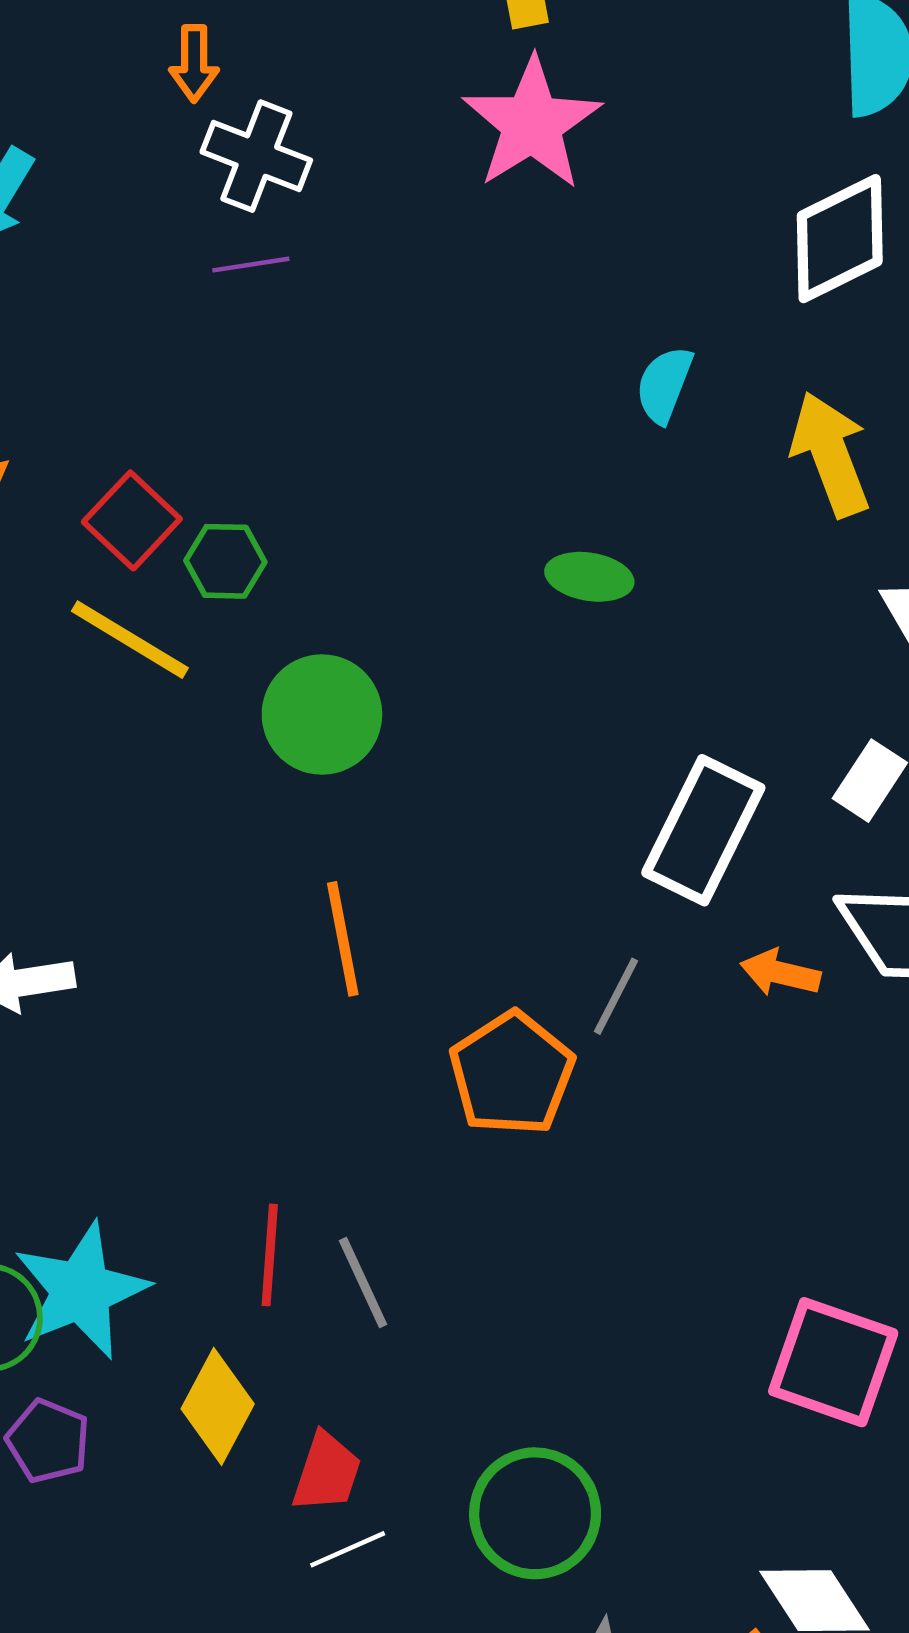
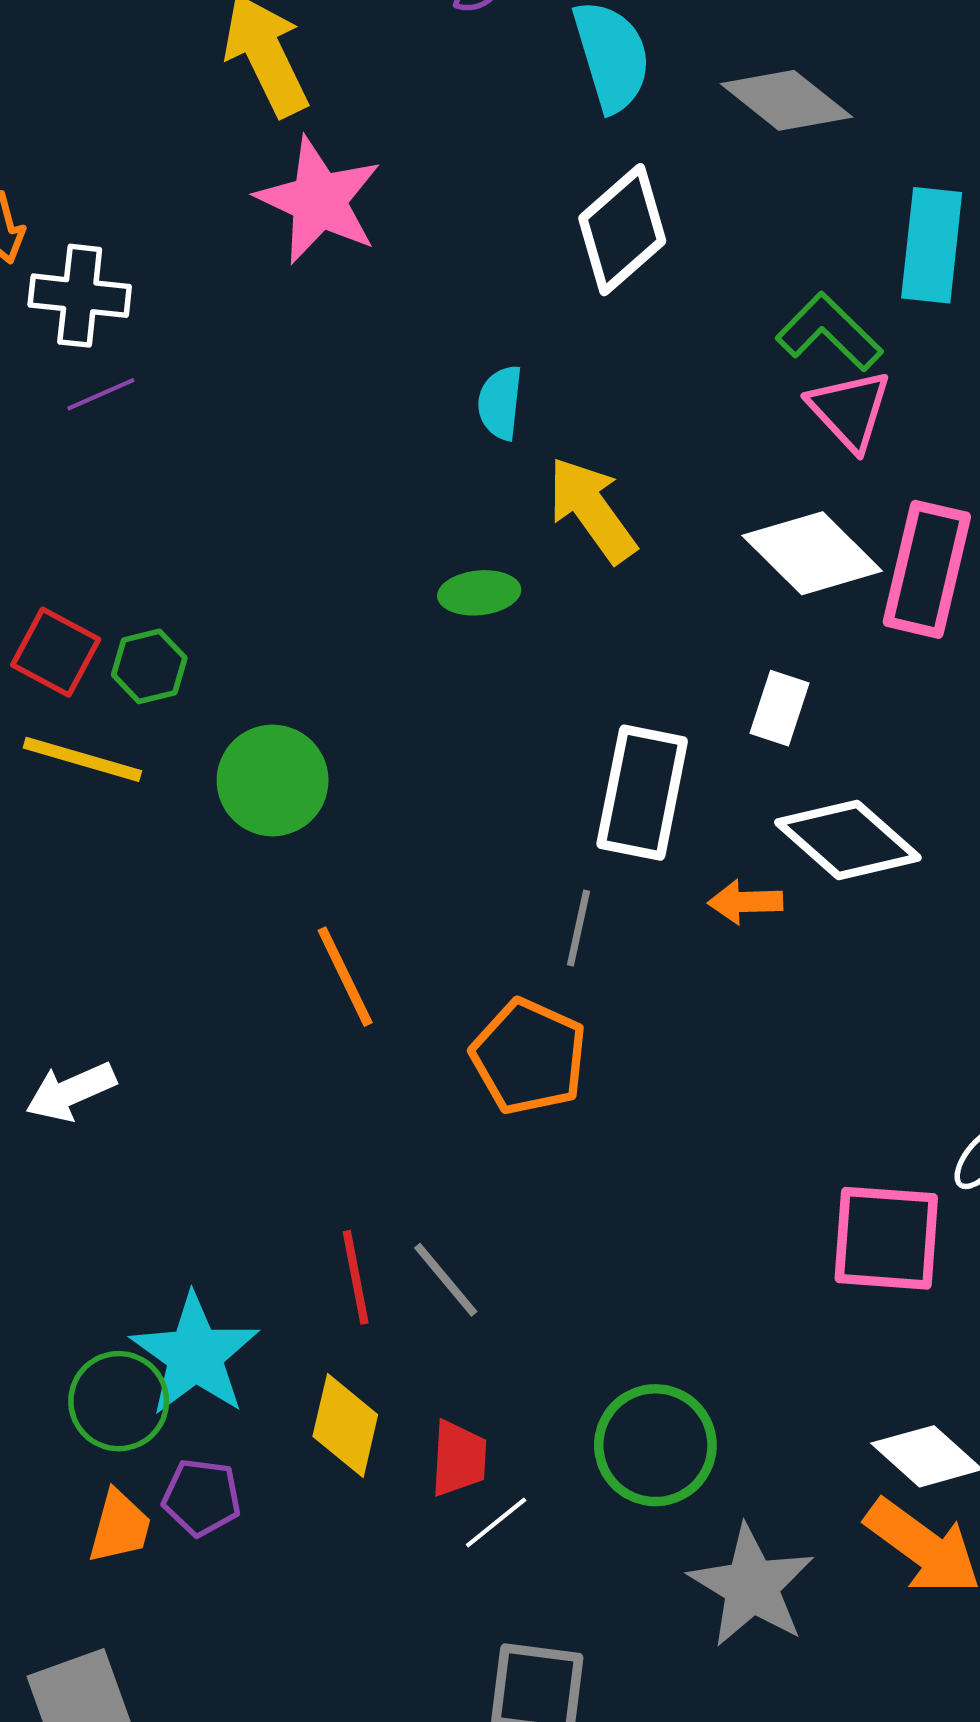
yellow arrow: (830, 454) -> (592, 510), moved
gray line: (616, 996) -> (578, 928), moved

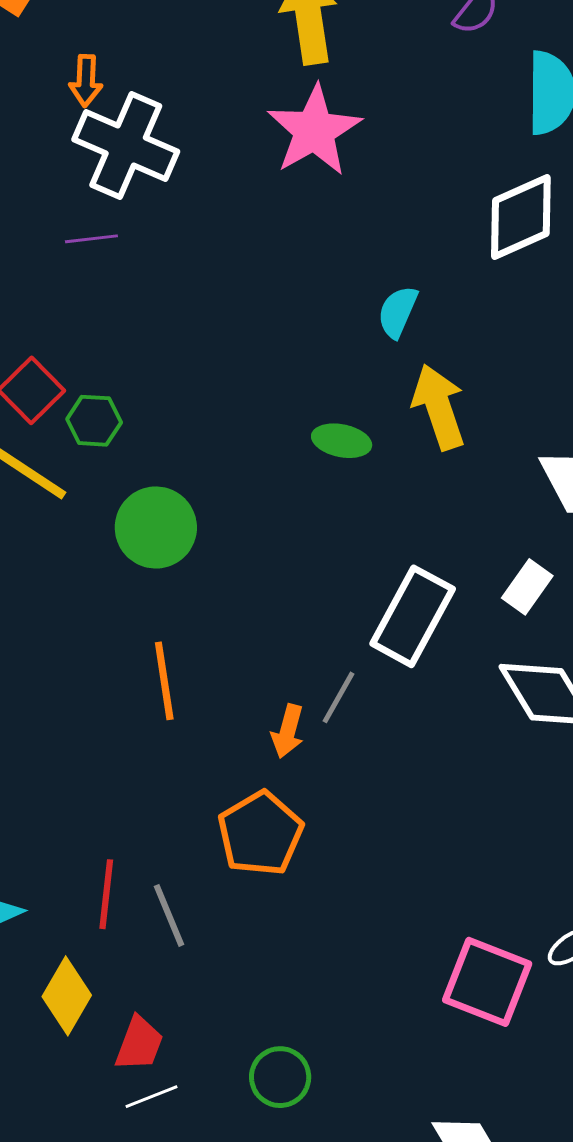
white cross: (80, 296) -> (126, 145), size x1.4
purple line: (101, 394) -> (91, 239), moved
orange arrow: (745, 902) -> (288, 731), moved, turned -90
orange pentagon: (529, 1057) -> (260, 834), moved
green circle: (655, 1445) -> (280, 1077), size x0.7

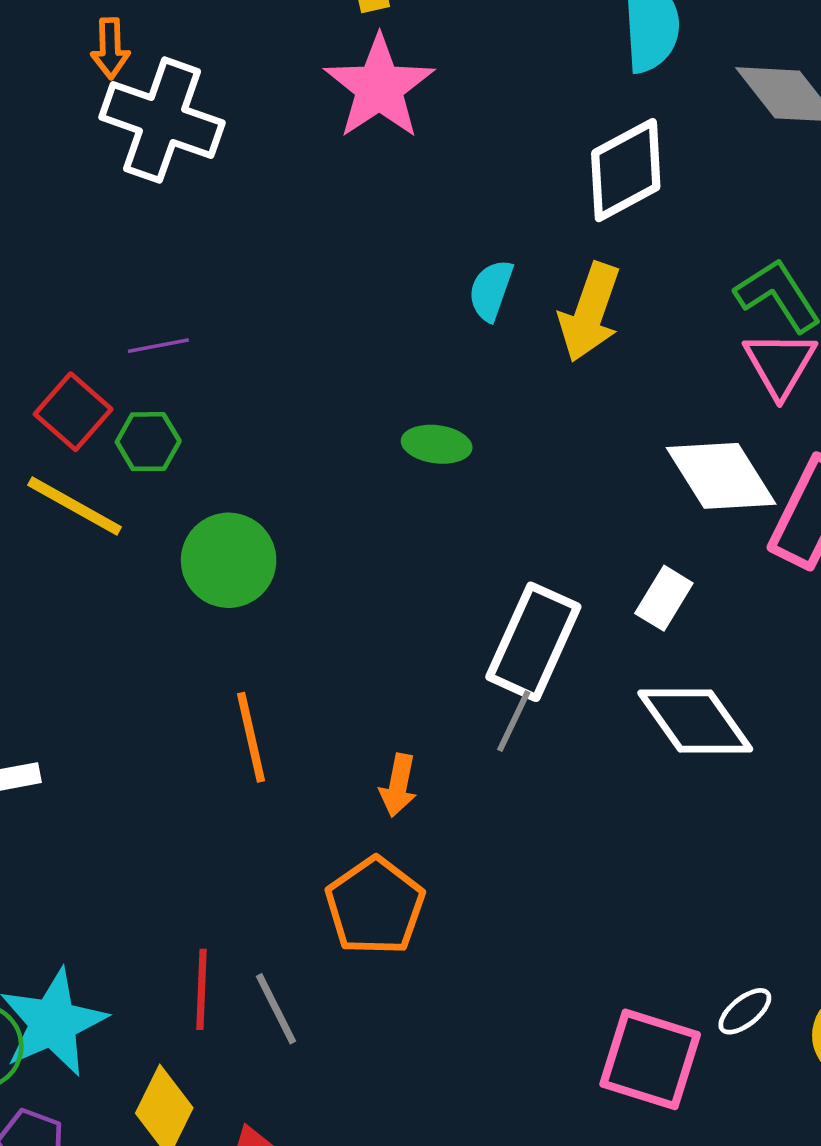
purple line: (91, 239) -> (158, 346), moved
yellow arrow: (439, 407) -> (590, 312), moved, turned -138
gray line: (338, 697) -> (514, 721), moved

